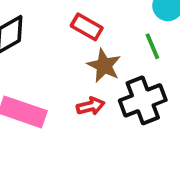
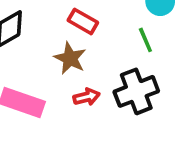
brown star: (104, 66) -> (70, 58), moved

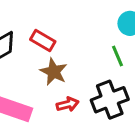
red rectangle: (83, 21) -> (43, 40), moved

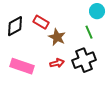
brown star: (54, 72) -> (57, 37), moved

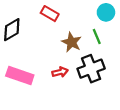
red rectangle: (41, 22) -> (50, 14), moved
brown star: (57, 37) -> (72, 42), moved

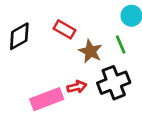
red rectangle: (50, 14) -> (64, 29), moved
pink rectangle: (20, 76) -> (47, 99), moved, turned -40

